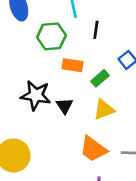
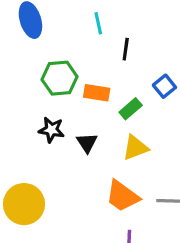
green hexagon: (51, 36) -> (60, 78), moved
black star: (36, 95) -> (51, 130), size x0.7

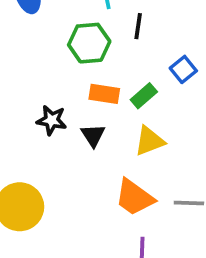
green hexagon: (60, 78) -> (89, 43), moved
orange rectangle: (97, 93) -> (104, 94), moved

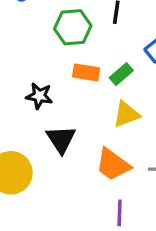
black triangle: (93, 135) -> (61, 139), moved, size x1.4

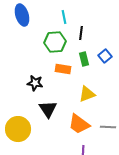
green rectangle: (121, 74) -> (84, 59), moved, turned -64

